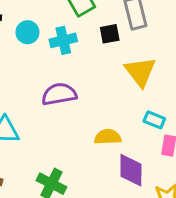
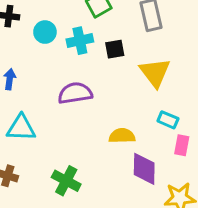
black square: (110, 34) -> (115, 49), moved

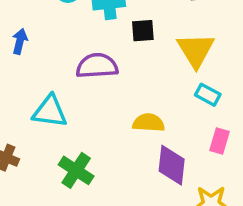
black square: (115, 49) -> (143, 31), moved
cyan rectangle: (168, 120) -> (208, 95), moved
cyan triangle: (21, 128) -> (50, 111), moved

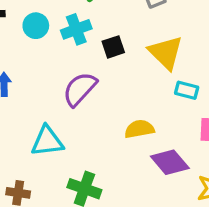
purple semicircle: (97, 66) -> (80, 89), turned -30
purple diamond: (172, 165) -> (170, 162), turned -33

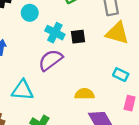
cyan cross: (76, 29) -> (55, 33), moved, turned 36
yellow triangle: (166, 53) -> (117, 33), moved, turned -40

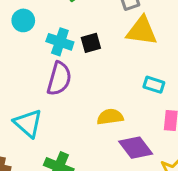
purple semicircle: (50, 60) -> (59, 79), turned 150
cyan triangle: (22, 90) -> (28, 123), turned 45

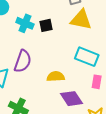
purple semicircle: (59, 79) -> (23, 61), moved
cyan rectangle: (154, 85) -> (87, 57), size x1.6

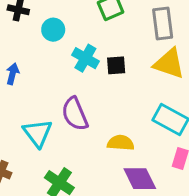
purple semicircle: (23, 61) -> (75, 114), turned 130

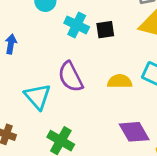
yellow semicircle: (121, 143) -> (120, 81), moved

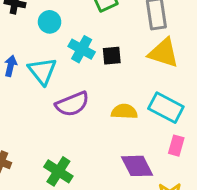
purple semicircle: (71, 77) -> (72, 104), turned -88
cyan triangle: (38, 97) -> (42, 71), moved

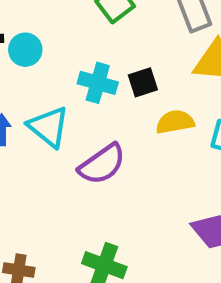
cyan circle: (50, 22) -> (25, 50), moved
yellow semicircle: (124, 112) -> (175, 122), moved

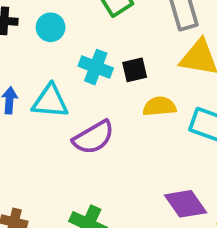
cyan circle: (25, 50) -> (51, 27), moved
cyan triangle: (49, 127) -> (50, 101), turned -39

